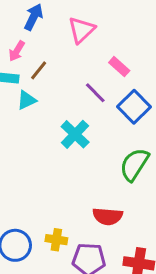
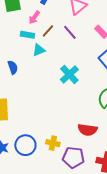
purple line: (95, 93) -> (70, 32), moved

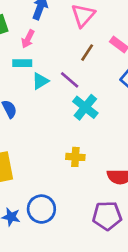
brown line: (48, 31) -> (87, 53), moved
purple line: (70, 32) -> (70, 80), moved
yellow cross: (53, 143) -> (75, 157), moved

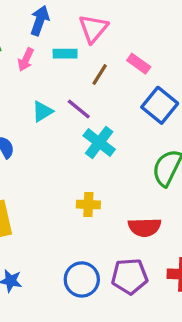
cyan rectangle: (22, 63) -> (65, 54), moved
blue circle: (41, 209) -> (82, 279), moved

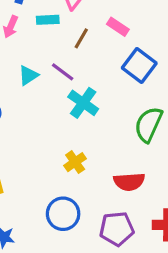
yellow cross: (88, 204) -> (75, 162), turned -35
blue circle: (82, 279) -> (63, 214), moved

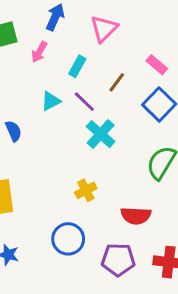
cyan rectangle: (48, 20) -> (77, 66), moved, turned -65
pink rectangle: (118, 27) -> (157, 65), moved
brown line: (81, 38) -> (117, 82), moved

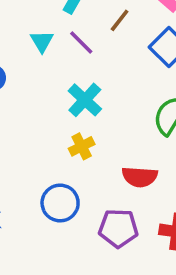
cyan triangle: (51, 101) -> (42, 41), turned -35
cyan cross: (101, 134) -> (85, 100), moved

